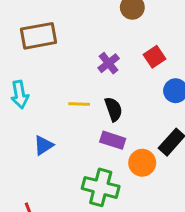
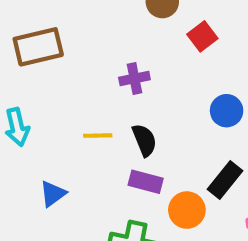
red square: (154, 57) -> (202, 36), moved
purple cross: (109, 63) -> (134, 79), turned 30

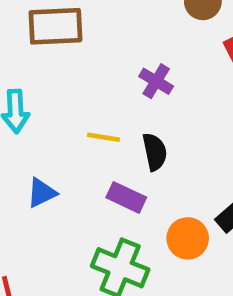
purple cross: (134, 79) -> (156, 81), turned 32
purple rectangle: (146, 182) -> (126, 197), moved

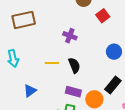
purple rectangle: (126, 197) -> (73, 92), moved

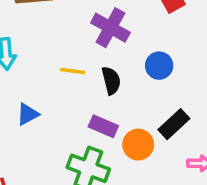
purple cross: (70, 36) -> (110, 28), size x1.5
blue circle: (114, 52) -> (159, 66), moved

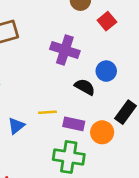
yellow line: (73, 71) -> (47, 112), moved
black semicircle: (111, 81) -> (85, 87), moved, turned -36

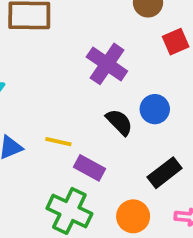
orange circle: (102, 132) -> (133, 216), moved

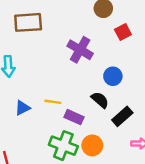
black semicircle: (119, 122) -> (100, 100), moved
orange circle: (133, 216) -> (92, 145), moved

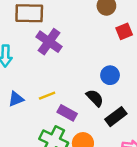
purple cross: (80, 50) -> (49, 42), moved
yellow line: (53, 102) -> (47, 96), turned -35

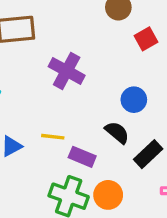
purple cross: (49, 42) -> (67, 71), moved
yellow line: (47, 96) -> (53, 137), turned 35

